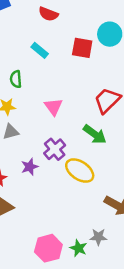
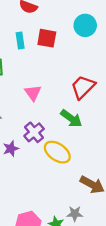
red square: (82, 48) -> (47, 38), moved
cyan rectangle: (40, 50) -> (20, 41), turned 42

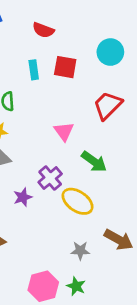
red trapezoid: (83, 87) -> (108, 105), moved
pink triangle: (33, 93) -> (64, 131), moved
gray star: (75, 214) -> (80, 251), moved

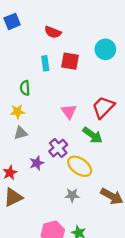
red trapezoid: (108, 105) -> (103, 107), moved
gray star: (80, 251) -> (72, 195), moved

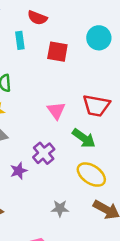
cyan rectangle: (45, 63) -> (20, 40), moved
red trapezoid: (103, 107) -> (96, 106), turned -125
yellow ellipse: (80, 166) -> (91, 175), moved

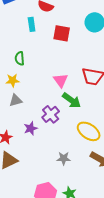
green arrow: (84, 138) -> (72, 100), moved

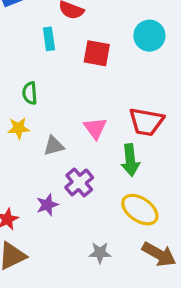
gray triangle: (16, 100) -> (54, 146), moved
green arrow: (72, 100) -> (130, 160), moved, turned 48

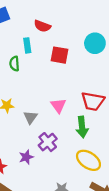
green semicircle: (30, 93) -> (14, 64), moved
gray triangle: (54, 146) -> (30, 117), turned -40

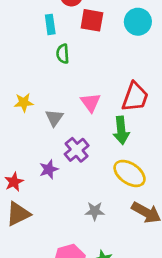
red square: (59, 55) -> (92, 20), moved
green semicircle: (14, 64) -> (63, 54), moved
red trapezoid: (93, 101) -> (135, 97), turned -80

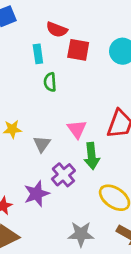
green arrow: (121, 130) -> (92, 156), moved
purple star: (49, 169) -> (37, 194), size x1.4
gray star: (95, 211) -> (81, 234), size x1.4

